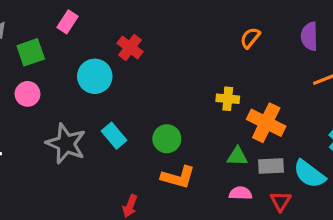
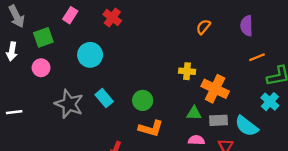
red cross: (130, 47) -> (112, 18), moved

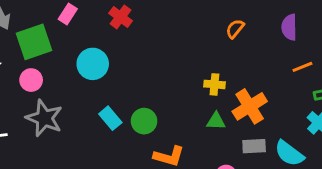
green square: (43, 37) -> (34, 42), size x1.4
orange cross: (215, 89) -> (250, 106), turned 32
green circle: (143, 100) -> (144, 121), moved
gray star: (69, 104) -> (44, 118), moved
green triangle: (194, 113) -> (216, 121), moved

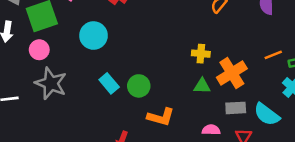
orange line: (302, 67) -> (273, 55), moved

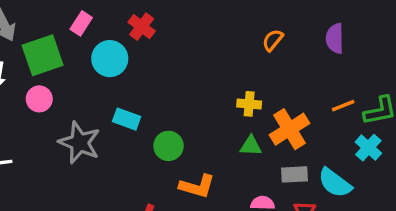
cyan circle: (94, 36) -> (110, 59), moved
gray star: (51, 83) -> (80, 143), moved
cyan rectangle: (109, 83) -> (127, 119), moved, turned -30

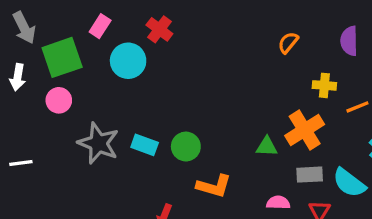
yellow cross: (249, 104) -> (324, 85), moved
cyan rectangle: (127, 119) -> (145, 145), moved

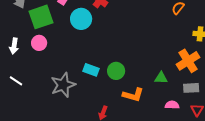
white arrow: (18, 77) -> (14, 46), moved
gray star: (98, 143) -> (63, 85), moved, turned 30
green triangle: (267, 147) -> (161, 78), moved
white line: (21, 163) -> (16, 81), turned 40

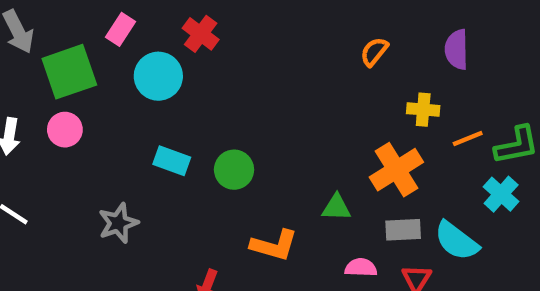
cyan rectangle: (91, 70) -> (172, 161), moved
green circle: (116, 71) -> (234, 170), moved
gray star: (63, 85) -> (118, 223), size x0.7

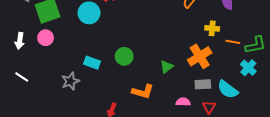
orange line: (468, 138) -> (233, 42), turned 32
cyan rectangle: (172, 161) -> (92, 63), moved
green triangle: (336, 207) -> (167, 67), moved, turned -40

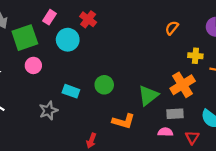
pink circle: (46, 38) -> (33, 65), moved
green triangle: (167, 67) -> (148, 96), size x1.5
gray rectangle: (203, 84) -> (175, 114), moved

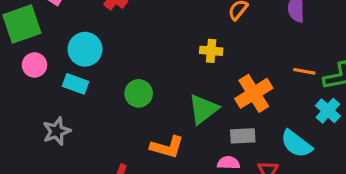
cyan circle: (68, 40) -> (85, 49), moved
yellow cross: (195, 56) -> (211, 51), moved
cyan rectangle: (71, 91) -> (76, 84), moved

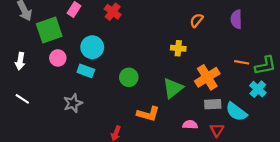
gray rectangle: (243, 136) -> (213, 104), moved

